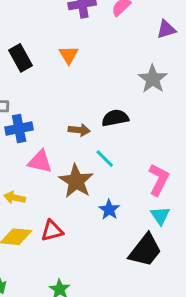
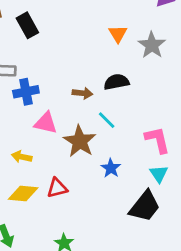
orange triangle: (69, 55) -> (118, 34), moved
pink L-shape: (159, 180) -> (157, 140), turned -40

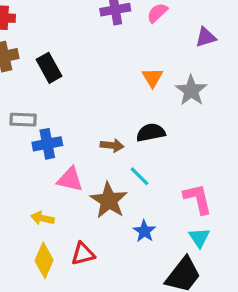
yellow diamond: (23, 194) -> (44, 260), turned -72

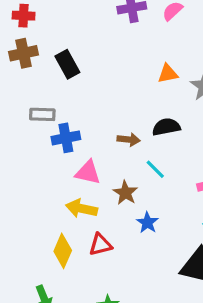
orange triangle: (152, 78) -> (168, 74), turned 50
brown star: (109, 200) -> (125, 193), size x0.7
yellow arrow: (42, 218) -> (82, 208), moved, size x1.4
blue star: (144, 231) -> (147, 223), moved

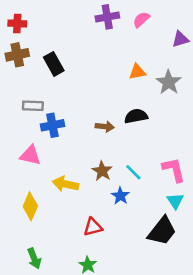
cyan line: (155, 169) -> (133, 172), moved
pink triangle: (88, 172) -> (30, 155), moved
red triangle: (100, 245) -> (93, 227), moved
yellow diamond: (63, 251) -> (30, 206), moved

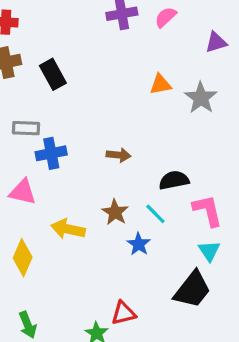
black semicircle: (136, 116) -> (174, 180), moved
red triangle: (93, 227) -> (124, 313), moved

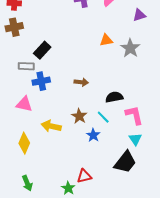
black rectangle: (53, 74) -> (42, 50), moved, turned 72

